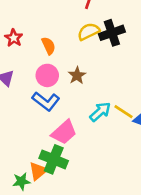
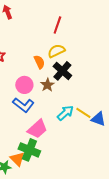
black cross: (112, 33) -> (62, 71), moved, turned -30
orange semicircle: (49, 46) -> (39, 62), moved
orange triangle: (38, 171) -> (17, 159), turned -35

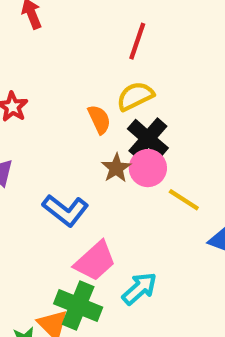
pink circle: (24, 85) -> (148, 168), moved
cyan arrow: (65, 113) -> (139, 289), moved
yellow line: (83, 113) -> (184, 200), moved

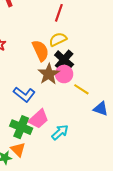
orange semicircle: (99, 119) -> (41, 51), size x1.5
brown star: (116, 168) -> (49, 74), size x1.5
green cross: (78, 305) -> (21, 127), moved

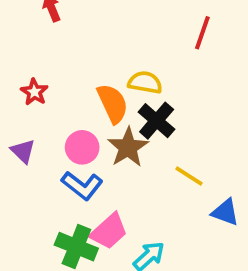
red line: (59, 13) -> (202, 33), moved
yellow semicircle: (58, 39) -> (145, 82), turned 36
pink circle: (64, 74) -> (82, 147), moved

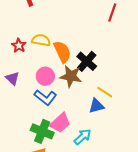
yellow semicircle: (145, 82) -> (41, 40), moved
brown star: (128, 147) -> (71, 76), turned -30
blue triangle: (225, 212) -> (96, 106), moved, turned -35

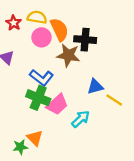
black cross: (87, 61) -> (85, 40), turned -36
pink circle: (45, 76) -> (42, 37), moved
yellow line: (105, 92) -> (114, 100), moved
green cross: (42, 131) -> (38, 98), moved

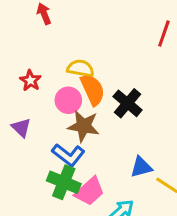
yellow semicircle: (37, 17) -> (80, 68), moved
black cross: (85, 40) -> (128, 103), turned 35
brown star: (68, 55) -> (83, 126), moved

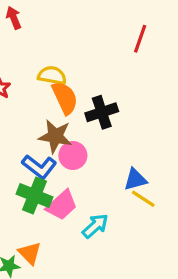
pink circle: (68, 100) -> (73, 155), moved
black cross: (128, 103) -> (102, 112), turned 32
blue triangle: (141, 167) -> (135, 179), moved

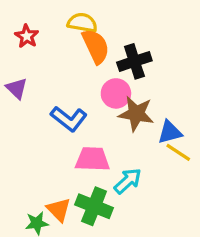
brown star: (55, 136) -> (136, 114), moved
pink circle: (73, 155) -> (116, 93), moved
green cross: (34, 196) -> (94, 206), moved
pink trapezoid: (62, 205) -> (92, 159), turned -136

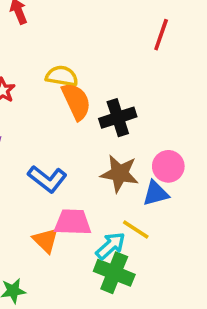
pink circle: (116, 93) -> (168, 166), moved
yellow line: (178, 152) -> (136, 229), moved
green cross: (94, 206) -> (114, 273), moved
orange triangle: (59, 210) -> (46, 240), moved

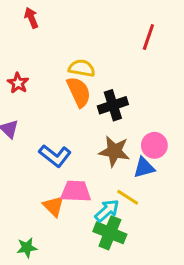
yellow semicircle: (62, 76) -> (82, 68), moved

